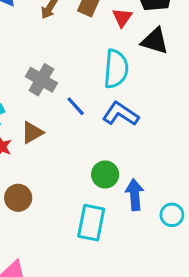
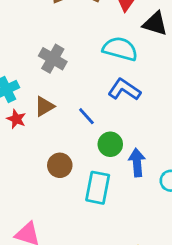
cyan semicircle: (116, 69) -> (120, 49), turned -80
blue line: (76, 106) -> (86, 116), moved
brown circle: (18, 198) -> (60, 165), moved

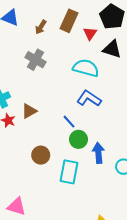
gray cross: (53, 59) -> (35, 60), moved
blue line: (86, 116) -> (69, 122), moved

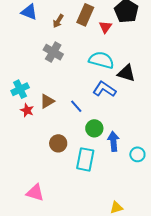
black triangle: (112, 49) -> (126, 73), moved
blue line: (69, 122) -> (76, 106), moved

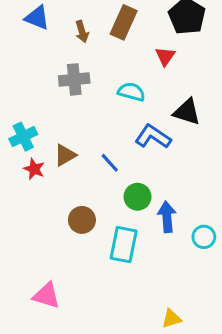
brown arrow: (58, 21) -> (82, 32), turned -48
red triangle: (105, 27) -> (165, 56), moved
gray cross: (53, 52) -> (74, 79), turned -36
cyan semicircle: (101, 60) -> (131, 92), moved, size x0.7

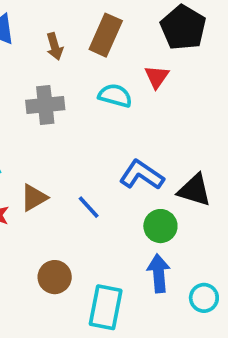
cyan semicircle: (131, 92) -> (115, 96), moved
black triangle: (187, 112) -> (195, 190), moved
green circle: (137, 197) -> (160, 226), moved

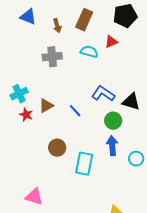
black pentagon: (183, 28) -> (125, 16), turned 30
red triangle: (157, 77) -> (111, 42), turned 32

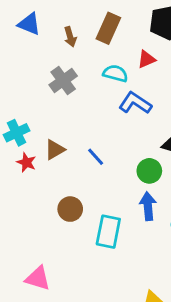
gray cross: (52, 57) -> (63, 80), turned -30
blue L-shape: (103, 94) -> (135, 103), moved

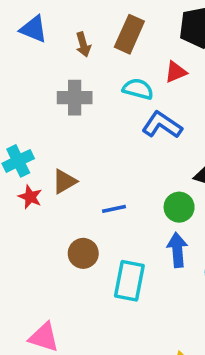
gray cross: (63, 80) -> (75, 98), turned 36
blue line: (96, 157) -> (114, 209), moved, turned -60

